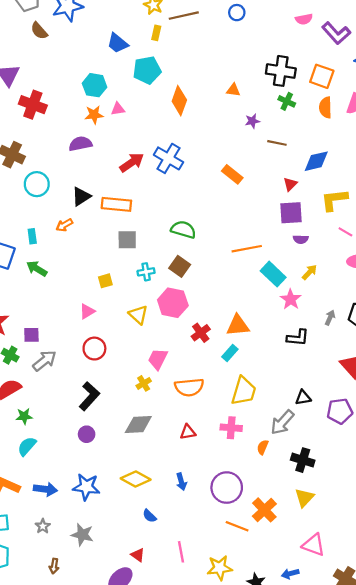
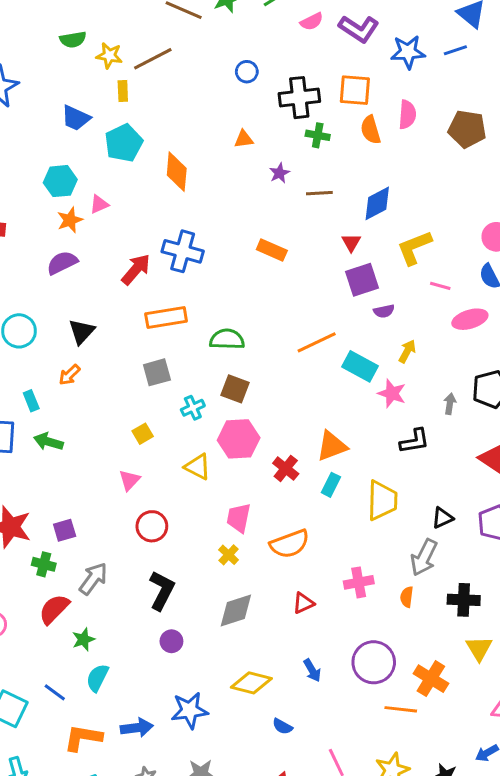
blue circle: (237, 13) -> (247, 72), moved
orange rectangle: (116, 204) -> (166, 317), moved
gray arrow: (45, 361) -> (93, 579), moved
yellow trapezoid: (244, 391) -> (382, 500), moved

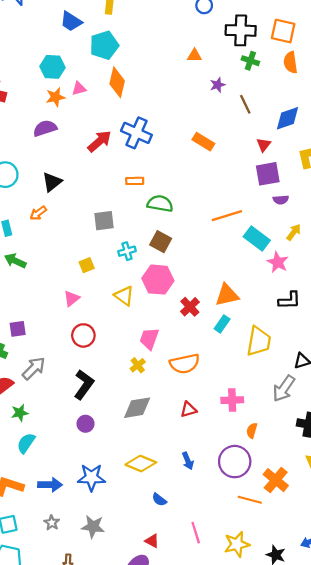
orange diamond: (177, 172) -> (117, 82), moved
brown line: (319, 193) -> (245, 104), turned 60
orange rectangle: (166, 317) -> (135, 181), moved, size x0.6
orange semicircle: (407, 597) -> (252, 431), moved

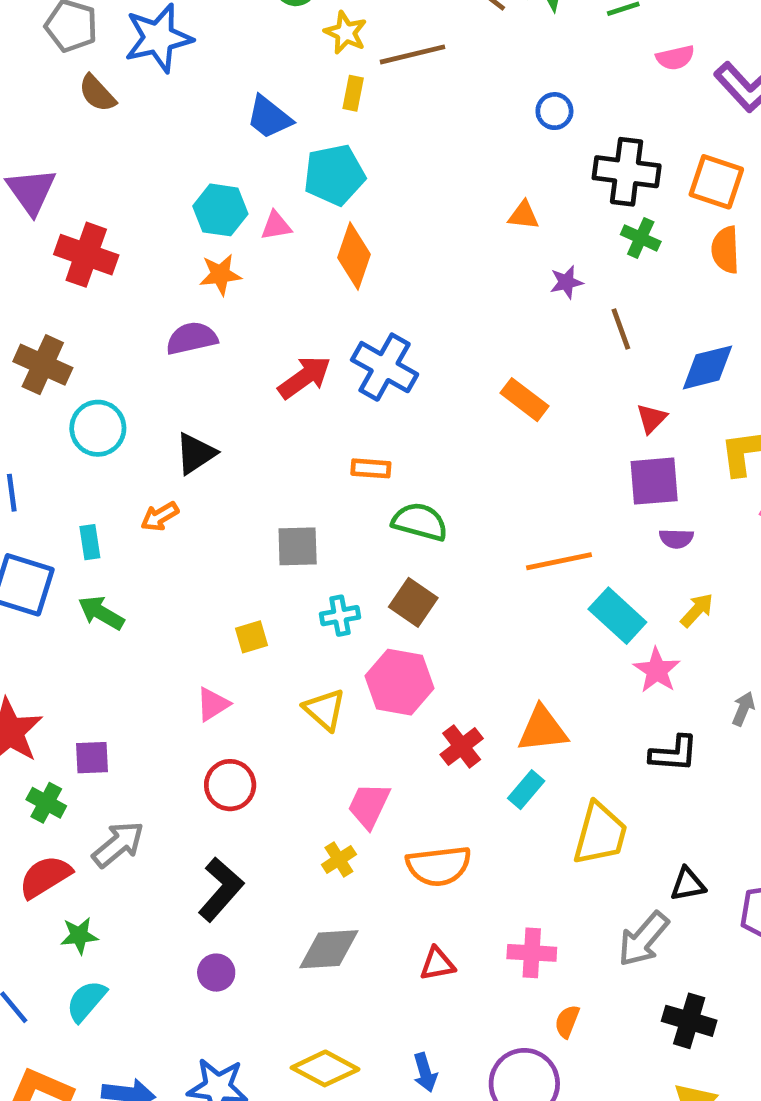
pink triangle: (79, 89) -> (276, 226), moved

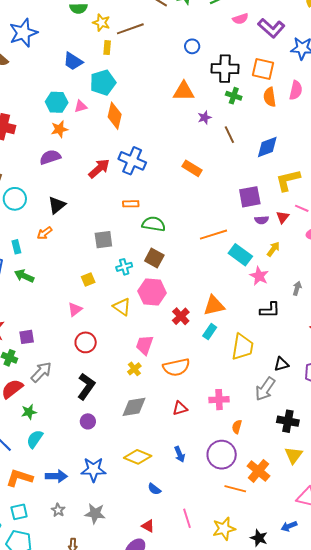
orange triangle: (524, 215) -> (184, 91), size x1.6
red triangle: (652, 419) -> (283, 217), moved

